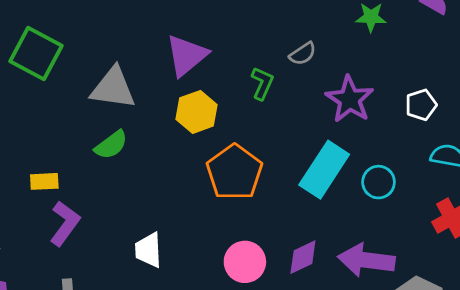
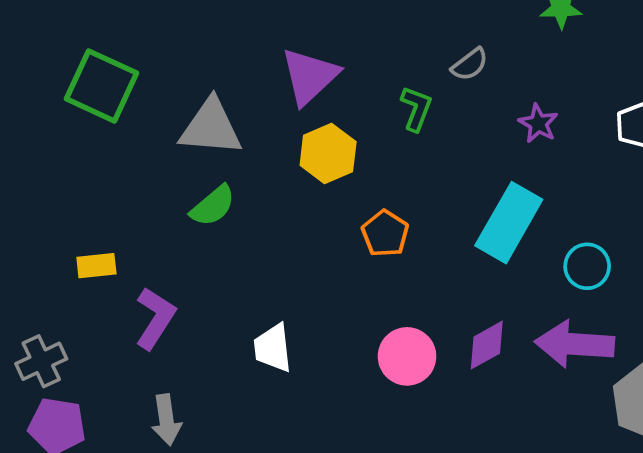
purple star: (350, 99) -> (538, 123), size x0.6
orange pentagon: (234, 172) -> (385, 234), size x0.6
yellow rectangle: (44, 181) -> (96, 266), moved
cyan circle: (378, 182) -> (587, 266), moved

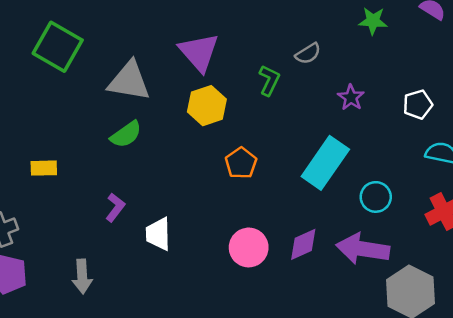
purple triangle: (310, 76) -> (199, 52), turned -33
purple L-shape: (155, 318) -> (115, 207), moved, size x0.7

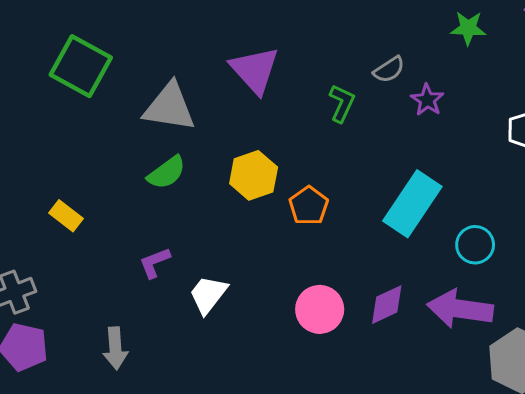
purple star: (351, 97) -> (427, 100), moved
yellow hexagon: (207, 106) -> (254, 175), moved
yellow rectangle: (44, 168) -> (66, 216), turned 40
purple L-shape: (115, 207) -> (155, 263), turned -148
white trapezoid: (158, 234) -> (208, 295), turned 40

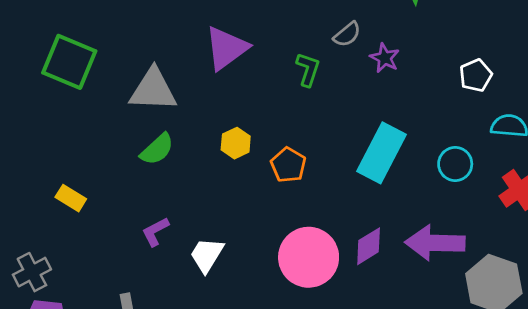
purple triangle: (255, 70) -> (226, 48), turned 42
yellow hexagon: (254, 175) -> (236, 143), size x0.7
cyan circle: (475, 245) -> (455, 164), moved
pink circle: (320, 309) -> (309, 257), size x1.4

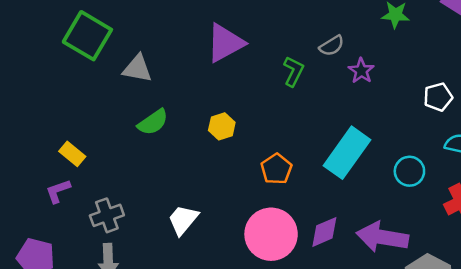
gray triangle: (153, 90) -> (137, 68), moved, size x0.7
orange pentagon: (288, 165) -> (276, 169), moved
purple L-shape: (155, 232) -> (58, 191), moved
gray cross: (32, 272) -> (107, 215), moved

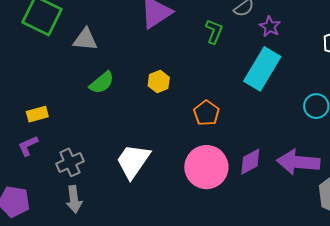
cyan rectangle: (347, 153) -> (262, 69), moved
yellow rectangle: (72, 154) -> (37, 114), turned -50
white trapezoid: (183, 220) -> (133, 161), size x1.4

